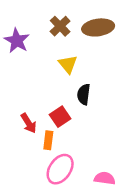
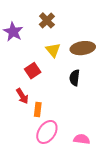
brown ellipse: (98, 27) -> (83, 48), moved
black semicircle: (84, 94) -> (75, 78), moved
red square: (60, 117) -> (33, 71), moved

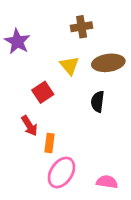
brown cross: (47, 20) -> (82, 27), moved, turned 35

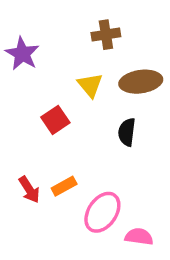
red arrow: (29, 126) -> (29, 190), moved
orange rectangle: (49, 143) -> (64, 186), turned 54
pink ellipse: (61, 173) -> (102, 212), moved

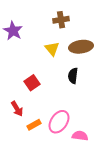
red square: (55, 120) -> (32, 83), moved
orange rectangle: (64, 186) -> (34, 125), moved

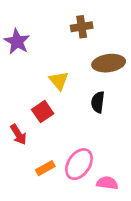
yellow triangle: (52, 49) -> (59, 81), moved
red arrow: (17, 109) -> (18, 134), moved

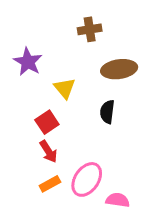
purple star: (17, 42) -> (28, 62), moved
red arrow: (18, 134) -> (48, 152), moved

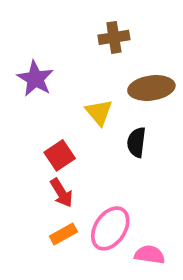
yellow triangle: (65, 88) -> (99, 112), moved

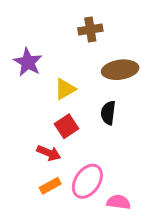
yellow triangle: (99, 112) -> (65, 89), moved, turned 40
red square: (60, 155) -> (67, 126), moved
red arrow: (62, 193) -> (49, 153), turned -35

